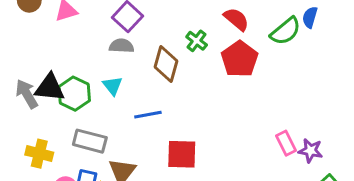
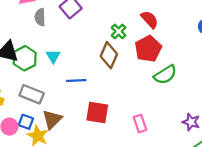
green semicircle: (285, 31) -> (165, 75), moved
gray semicircle: (121, 46) -> (40, 17), moved, turned -102
brown diamond: (166, 64) -> (109, 55), moved
pink rectangle: (286, 143) -> (140, 124), moved

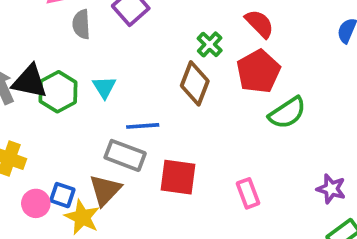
gray rectangle: (32, 94) -> (125, 155), moved

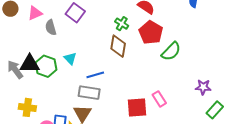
red square: (178, 177) -> (137, 107), moved

